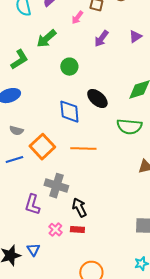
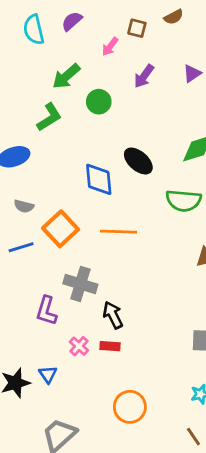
green L-shape: (19, 60) -> (49, 117), moved
green circle: (69, 67) -> (99, 102), moved

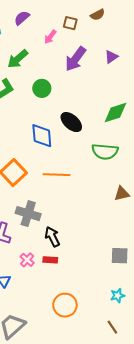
purple arrow: (144, 76) -> (75, 59), size x1.4
green circle: (99, 102) -> (42, 88), moved

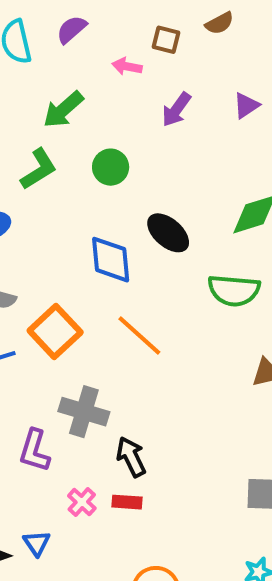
pink arrow: (50, 37) -> (127, 66), turned 64
purple arrow: (75, 59) -> (176, 110), size x0.7
orange line: (57, 175) -> (139, 336), turned 40

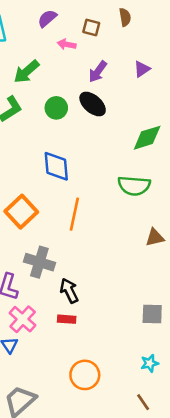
brown semicircle: (219, 23) -> (125, 17), turned -72
purple semicircle: (72, 29) -> (47, 18), moved
black ellipse: (168, 233) -> (93, 104), moved
orange line: (139, 336) -> (74, 214), turned 60
pink cross: (82, 502) -> (23, 319), moved, size x1.5

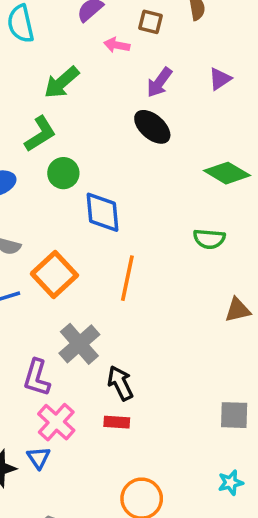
green circle: (56, 108) -> (63, 173), moved
green diamond: (147, 138) -> (227, 173), turned 48
green semicircle: (134, 186) -> (209, 239), size x0.7
gray cross: (39, 262) -> (79, 344), turned 32

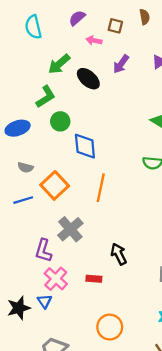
black ellipse: (152, 127) -> (88, 79), moved
black arrow: (120, 383) -> (119, 254), moved

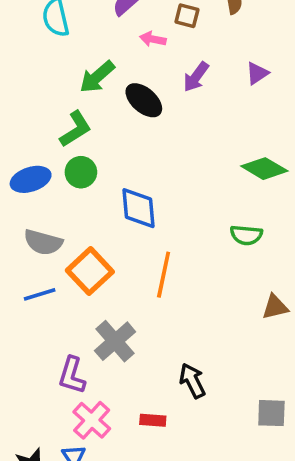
green circle: (60, 121) -> (81, 172), moved
gray semicircle: (25, 167) -> (43, 242), size x1.5

